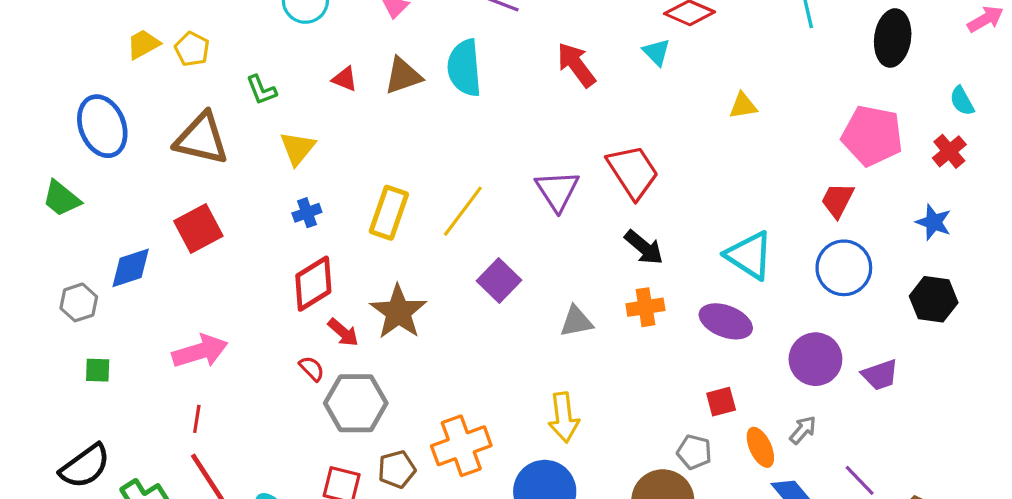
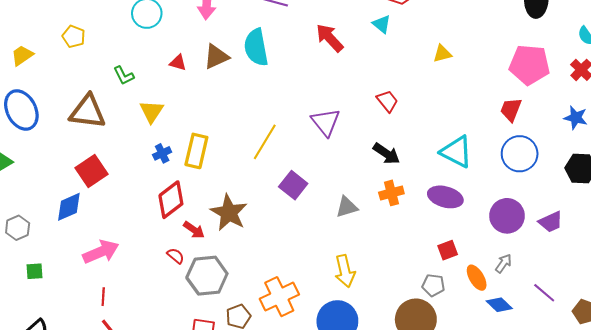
yellow trapezoid: (143, 44) -> (22, 55), moved
yellow pentagon: (192, 49) -> (74, 37), moved
red trapezoid: (633, 172) -> (387, 101), moved, size x0.6
yellow rectangle: (389, 213) -> (196, 151), moved
blue diamond: (131, 268) -> (69, 207), moved

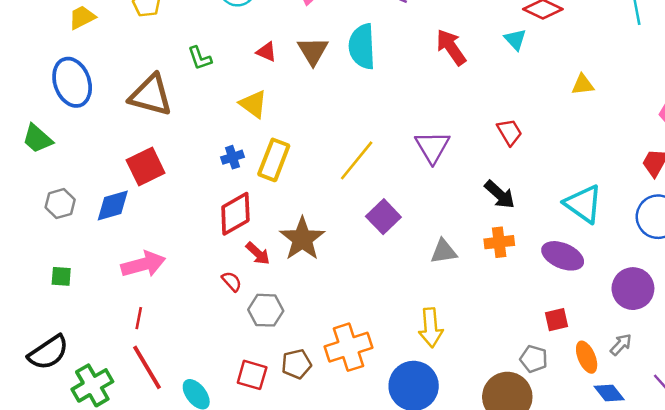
brown triangle: (216, 57) -> (313, 51), turned -44
yellow triangle: (151, 111) -> (253, 104), moved, turned -35
gray hexagon: (18, 228) -> (60, 204), moved
gray hexagon: (207, 276) -> (266, 310), size x0.7

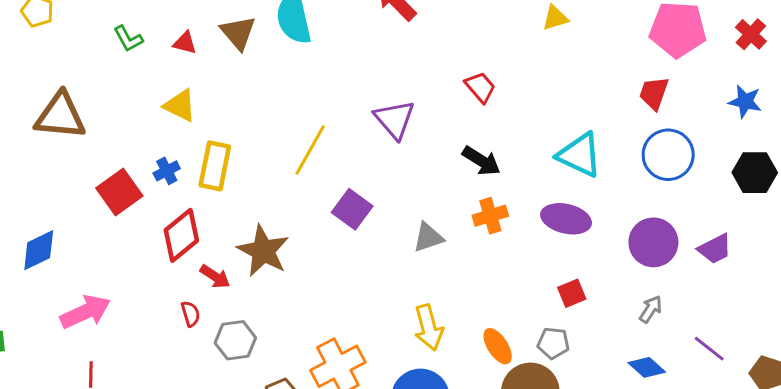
green L-shape: (200, 58) -> (128, 39), moved
red square: (146, 167) -> (119, 192), moved
red semicircle: (232, 281) -> (191, 314), turned 35
orange ellipse: (587, 357) -> (498, 346), moved

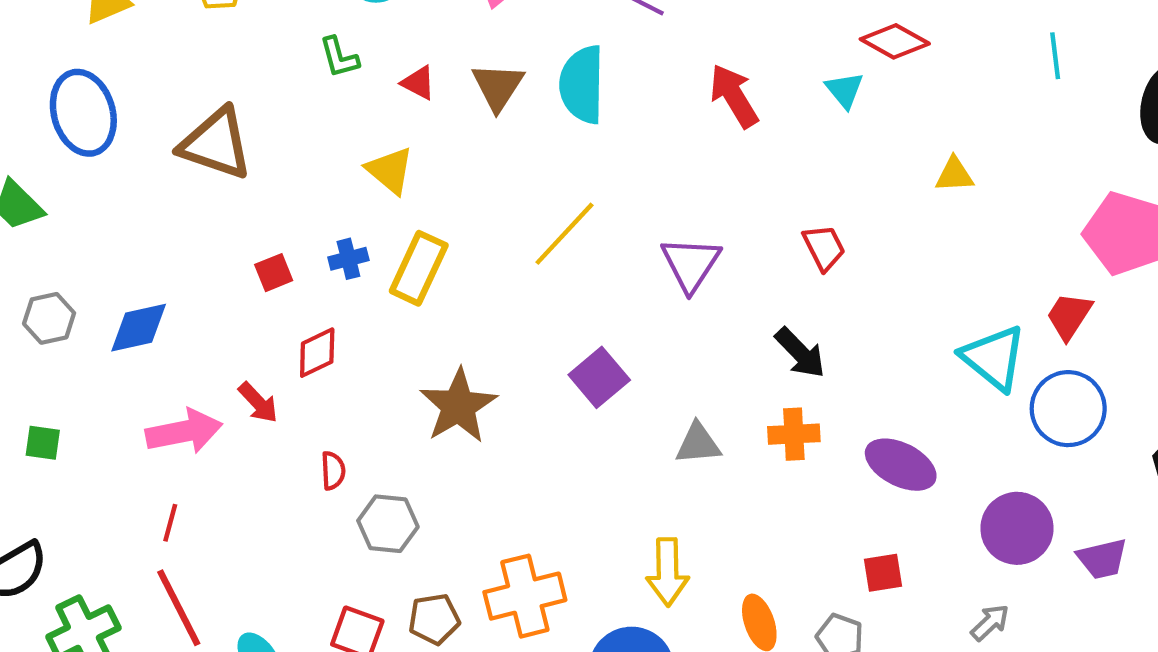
yellow line: (310, 150) -> (565, 234), moved
cyan triangle: (580, 155) -> (994, 358), moved
red square: (119, 192) -> (274, 273), size x0.6
red diamond: (181, 235) -> (317, 353), moved, size x0.7
red arrow: (215, 277) -> (258, 402), moved

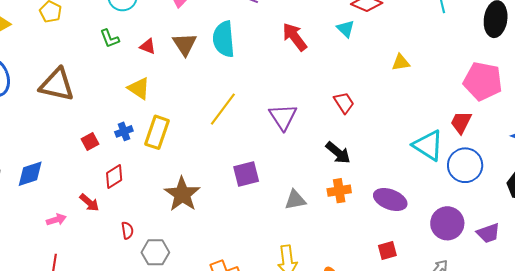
purple square: (599, 377) -> (246, 174), turned 32
pink arrow: (184, 431) -> (56, 220), size x0.6

